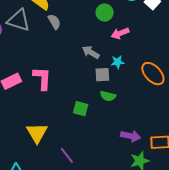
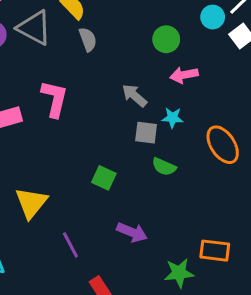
pink L-shape: (42, 78) -> (55, 99), moved
green semicircle: (108, 96) -> (164, 167), moved
purple arrow: (131, 136) -> (132, 232), moved

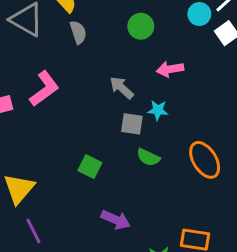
green circle: (166, 39) -> (141, 26), moved
pink L-shape: (55, 99) -> (44, 89), turned 39
orange ellipse: (223, 145) -> (205, 160), moved
purple line: (70, 245) -> (33, 231), moved

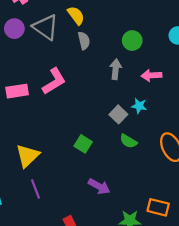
gray arrow: (122, 88) -> (116, 69), moved, turned 48
gray square: (132, 124) -> (118, 114), turned 30

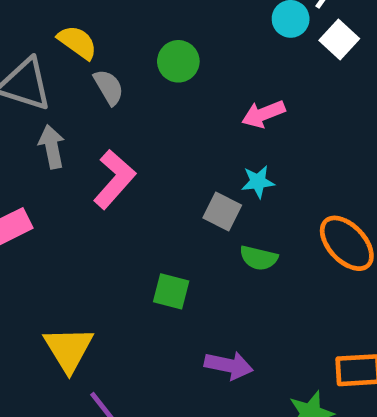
green circle: (132, 41) -> (178, 61), moved
gray arrow: (116, 69) -> (52, 147), moved
pink L-shape: (54, 81) -> (114, 179), moved

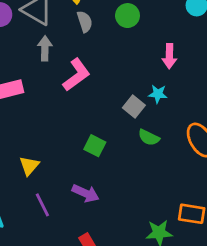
pink arrow: (263, 114) -> (169, 56), turned -80
yellow triangle: (69, 349) -> (29, 166), size x0.7
purple arrow: (229, 365) -> (86, 193), moved

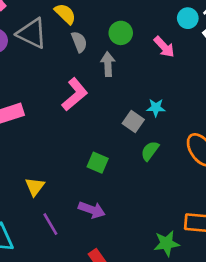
gray arrow: (45, 48) -> (108, 64), moved
pink arrow: (169, 56) -> (164, 47), moved, turned -40
green semicircle: (149, 137) -> (150, 151), turned 105

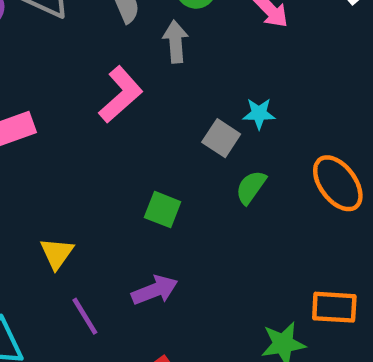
purple arrow: (92, 210) -> (155, 290), turned -40

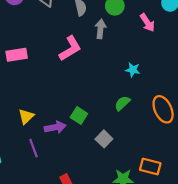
gray square: (221, 138) -> (104, 139), moved
green square: (163, 210) -> (79, 115), moved
purple arrow: (155, 290) -> (55, 127), moved

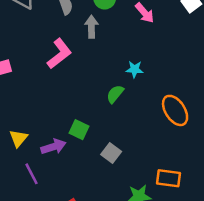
green semicircle: (122, 103) -> (115, 94), moved

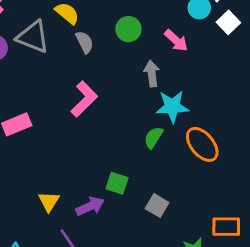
gray arrow: (91, 27) -> (152, 74), moved
cyan star: (134, 69) -> (172, 106), size x1.6
orange ellipse: (175, 110) -> (202, 144), moved

